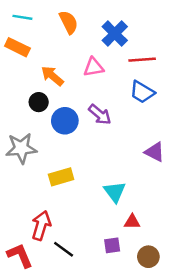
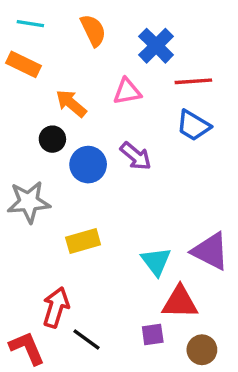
purple triangle: (155, 152) -> (210, 251), moved, size x1.4
red triangle: (132, 222) -> (180, 302), size x1.6

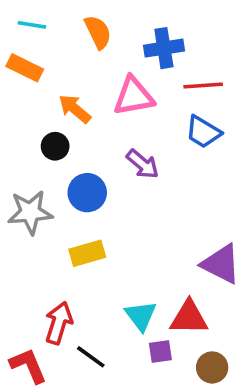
blue cross: (156, 46) -> (164, 48), turned 36
pink triangle: (127, 92) -> (134, 96), size x1.4
blue circle: (88, 165) -> (87, 193), moved
cyan triangle: (156, 261) -> (141, 316), moved

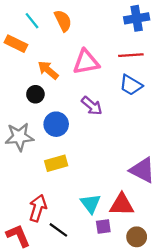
cyan line: (32, 25) -> (32, 21), moved, turned 42
blue cross: (164, 48) -> (137, 18), moved

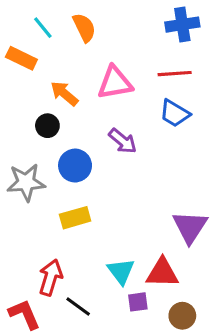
purple triangle: (142, 170) -> (190, 227), turned 36

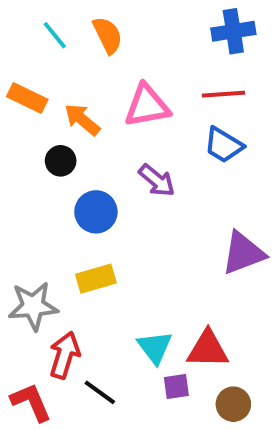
orange rectangle: (21, 58) -> (27, 98), moved
gray star: (26, 182) -> (33, 306), moved
purple triangle: (190, 227) -> (243, 253), moved, turned 36

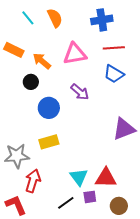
blue cross: (233, 31) -> (102, 20), moved
black line: (100, 392) -> (66, 203), moved, turned -72

